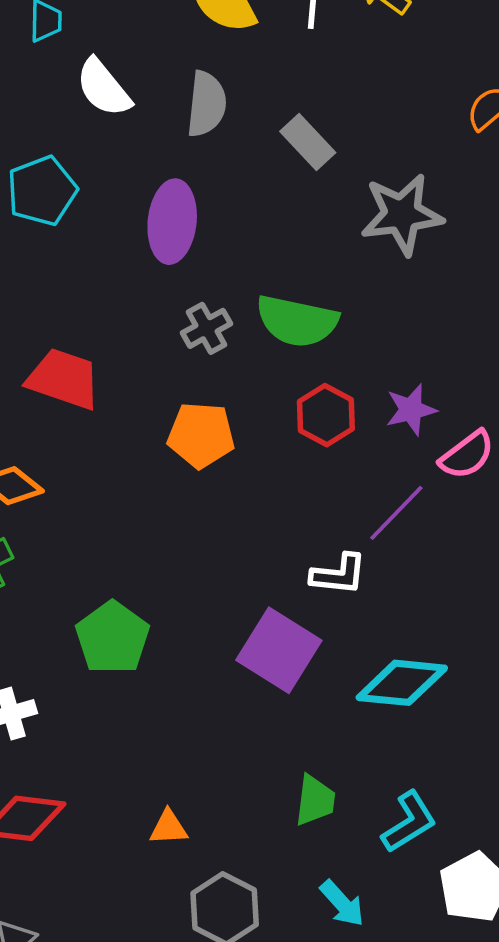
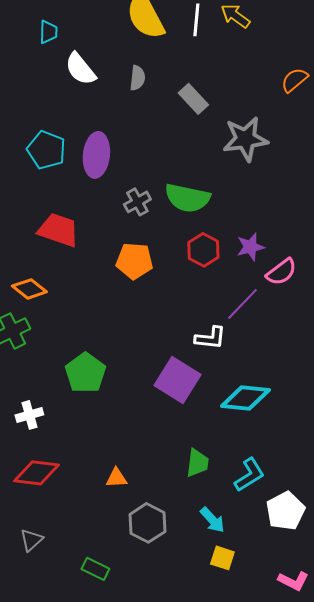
gray semicircle: (207, 104) -> (137, 78), size x0.7
cyan pentagon: (42, 191) -> (46, 150), moved, turned -30
purple ellipse: (172, 222) -> (96, 155), moved

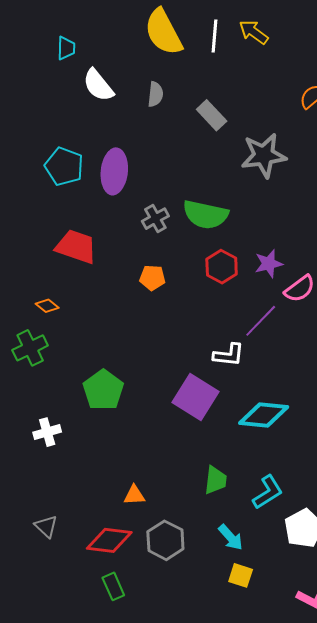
orange pentagon: (134, 261) -> (152, 278), size x0.7
orange diamond: (29, 289) -> (47, 306), size x0.7
red diamond: (36, 473) -> (109, 540), moved
gray triangle: (31, 540) -> (46, 526), moved, turned -35
green rectangle: (95, 569) -> (113, 586), turned 40

